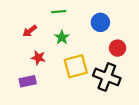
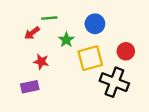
green line: (59, 12) -> (49, 18), moved
blue circle: (100, 22) -> (95, 24), moved
yellow square: (76, 66) -> (90, 58), moved

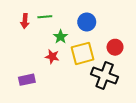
red arrow: (32, 33) -> (25, 21), moved, turned -48
red star: (41, 62) -> (52, 57), moved

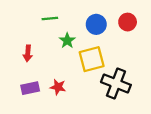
red arrow: (25, 21) -> (28, 53), moved
red circle: (115, 47) -> (128, 22), moved
red star: (52, 57) -> (58, 87), moved

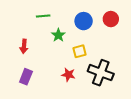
yellow square: (92, 59) -> (80, 51), size x0.6
red star: (58, 87) -> (68, 75), moved
purple rectangle: (30, 88) -> (26, 77), turned -56

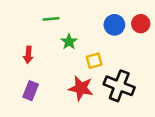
red circle: (111, 19) -> (141, 24), moved
blue circle: (84, 21) -> (114, 25), moved
red star: (68, 75) -> (81, 88), size x1.5

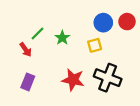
green line: (51, 19) -> (38, 33), moved, turned -40
red arrow: (28, 55) -> (26, 50), turned -40
yellow square: (94, 61) -> (95, 45), moved

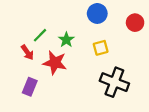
blue circle: (103, 23) -> (97, 13), moved
red star: (73, 80) -> (55, 63), moved

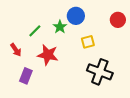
blue circle: (97, 13) -> (76, 16), moved
green star: (66, 40) -> (60, 27), moved
red arrow: (27, 52) -> (16, 50), moved

